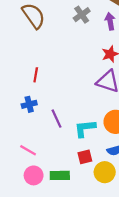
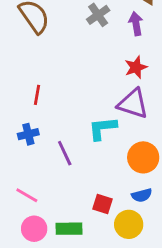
cyan L-shape: (85, 128) -> (102, 128), moved
red square: (85, 157) -> (102, 204), turned 32

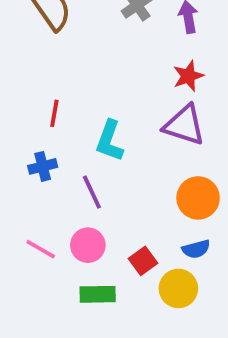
cyan L-shape: (102, 128) -> (110, 141), moved, turned -64
red square: (102, 204) -> (143, 261), turned 36
pink circle: (34, 229) -> (88, 245), moved

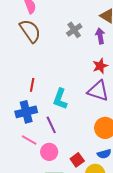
blue cross: (43, 166) -> (26, 112), size x1.5
pink line: (41, 249) -> (29, 140), moved

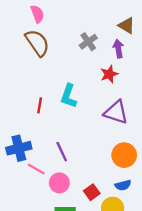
red star: (100, 66) -> (109, 74), moved
cyan L-shape: (60, 99) -> (69, 96), moved
blue cross: (26, 112) -> (19, 148), moved

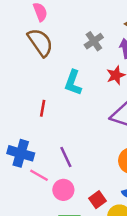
cyan L-shape: (69, 96) -> (73, 83), moved
blue cross: (19, 148) -> (21, 153), turned 30

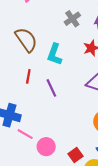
brown semicircle: (40, 42) -> (26, 40), moved
purple line: (66, 157) -> (51, 88), moved

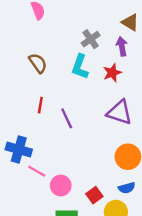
brown semicircle: (26, 40) -> (38, 63), size x0.7
cyan L-shape: (55, 54) -> (80, 67), moved

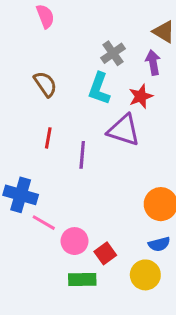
purple triangle: (119, 112) -> (124, 130), moved
purple line: (67, 118) -> (82, 155), turned 30
red square: (94, 195) -> (105, 253), moved

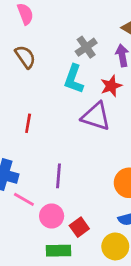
brown semicircle: (45, 84) -> (25, 57), moved
purple line: (82, 155) -> (59, 176), moved

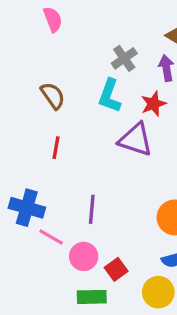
brown semicircle: (25, 57) -> (53, 96), moved

